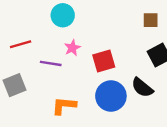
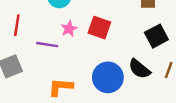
red line: (21, 44) -> (17, 25), turned -65
red square: (104, 61) -> (99, 28), moved, turned 35

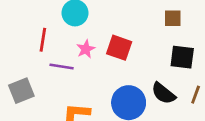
red line: (17, 25) -> (43, 40), moved
black square: (156, 36) -> (182, 57), turned 35

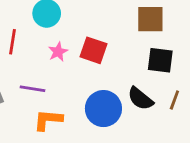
brown square: (173, 18) -> (150, 19), size x1.5
purple line: (62, 66) -> (32, 89), moved

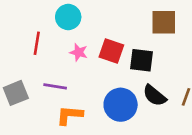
pink star: (58, 52) -> (79, 52), turned -30
black square: (160, 60) -> (141, 60), moved

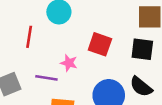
pink star: (79, 52) -> (69, 63), moved
black square: (141, 60) -> (142, 49), moved

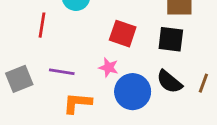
pink star: (69, 63) -> (109, 68), moved

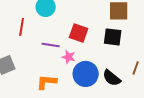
purple line: (62, 72) -> (51, 45), moved
black semicircle: (169, 82) -> (112, 78), moved

